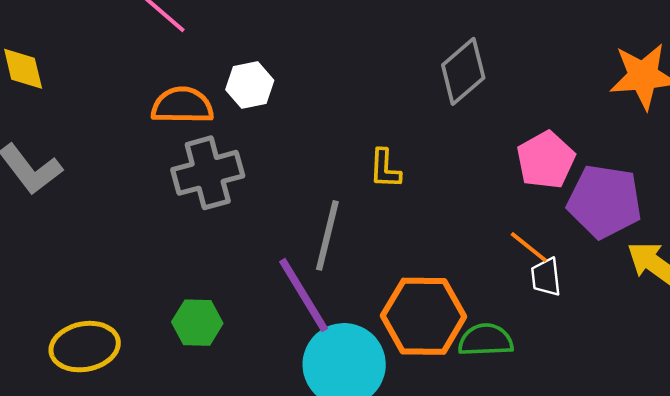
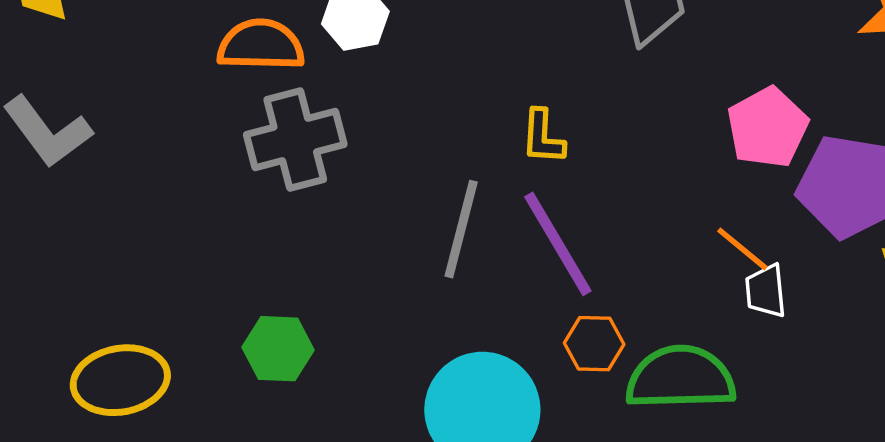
purple line: (304, 295) -> (558, 244), moved
orange hexagon: (424, 316) -> (594, 344), size x0.5
green semicircle: (486, 340) -> (681, 378), size x1.4

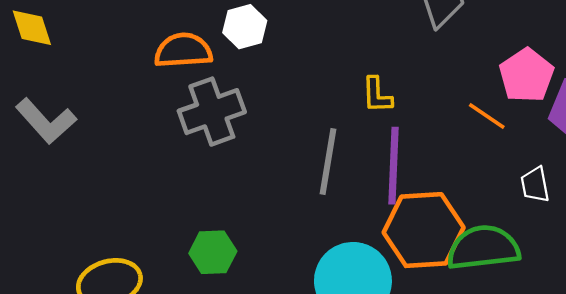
purple line: (558, 244) -> (393, 166), turned 38
orange line: (742, 249) -> (487, 116), moved
orange hexagon: (594, 344) -> (424, 230), size x2.0

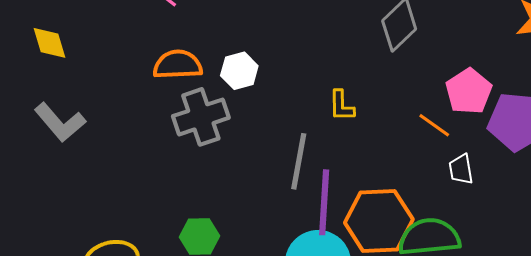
white hexagon: (245, 27) -> (239, 71), moved
purple line: (393, 166) -> (324, 202), moved
white trapezoid: (535, 185) -> (461, 169), moved

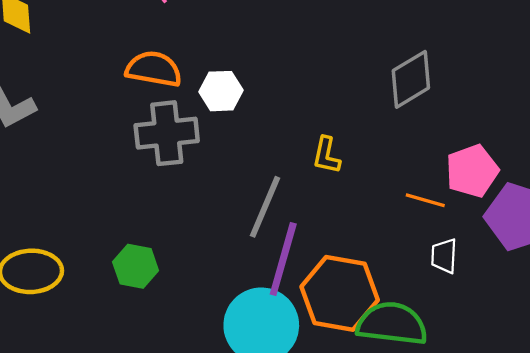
orange line: (434, 125) -> (425, 200), turned -32

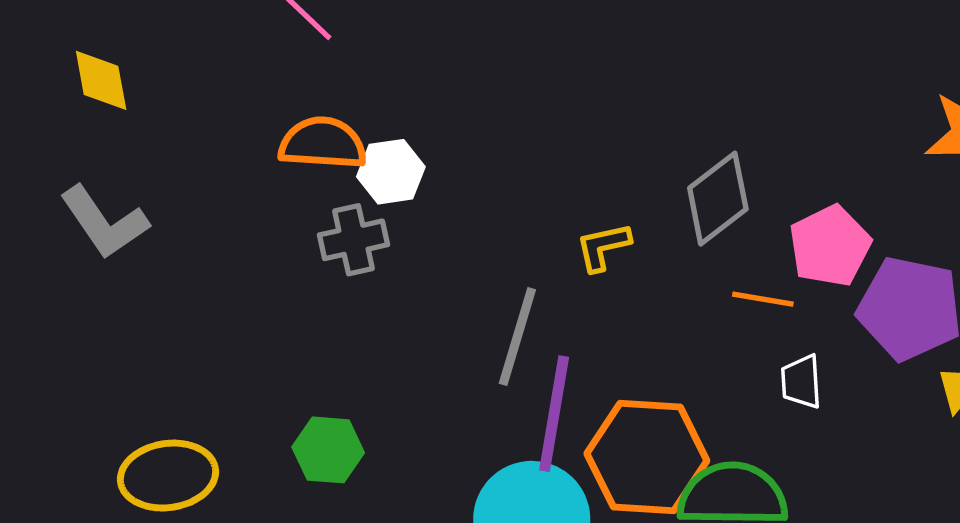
gray diamond: (411, 79) -> (718, 199), moved
white hexagon: (221, 91) -> (391, 172), moved
gray cross: (167, 133) -> (354, 240), size x0.7
yellow L-shape: (326, 155) -> (603, 247), turned 72

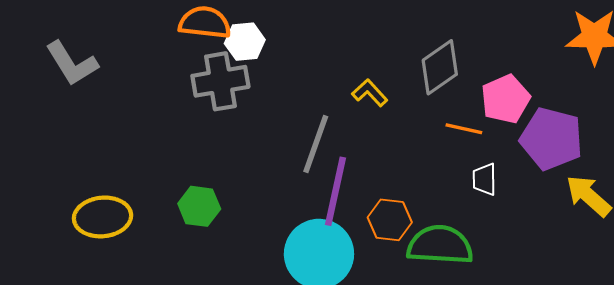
gray cross: (354, 240) -> (220, 81), size x1.4
yellow L-shape: (603, 247) -> (370, 93), turned 57
orange hexagon: (647, 457) -> (390, 220), size x0.6

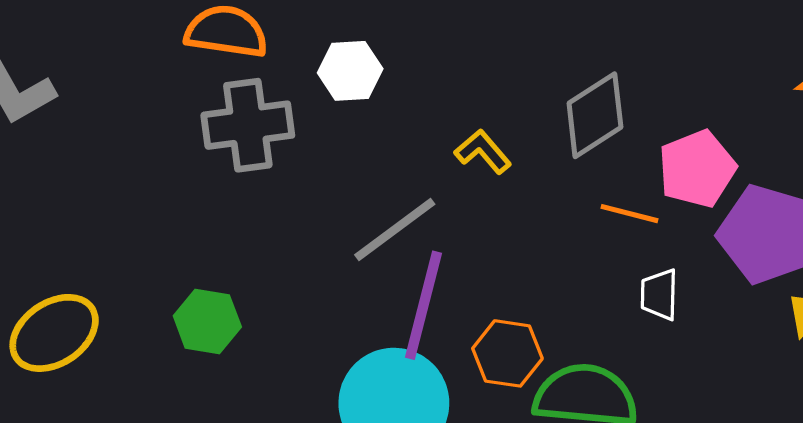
white hexagon: (245, 42) -> (350, 71), moved
gray line: (316, 144) -> (395, 229), turned 32
yellow ellipse: (103, 217) -> (54, 333), turned -30

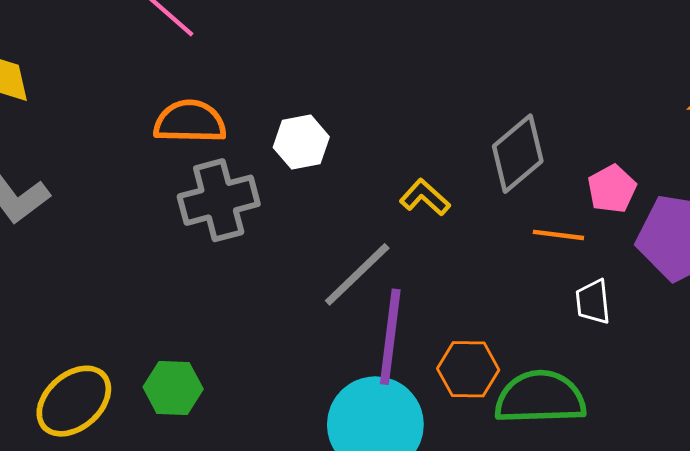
pink pentagon: (697, 169) -> (612, 189), size x0.7
green hexagon: (207, 321) -> (173, 388), moved

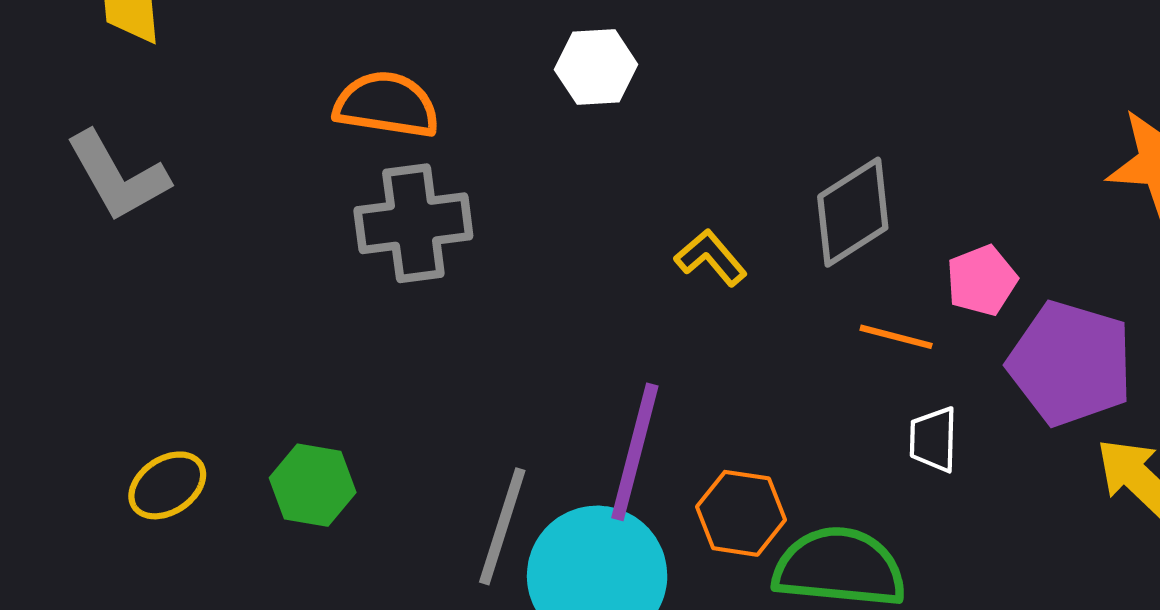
white hexagon: (301, 142) -> (596, 67), moved
gray line: (357, 274) -> (502, 526), moved, turned -36
yellow ellipse: (74, 401) -> (167, 485), size x0.7

